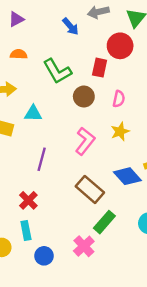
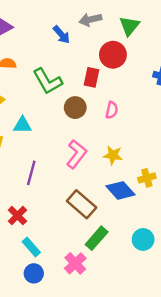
yellow star: (120, 132) -> (113, 155), moved, turned 30
cyan rectangle: (26, 230) -> (31, 247), moved, turned -30

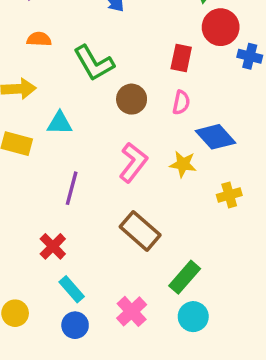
red circle: (113, 55) -> (221, 27), moved
red rectangle: (92, 77) -> (181, 58), moved
blue diamond: (120, 190) -> (215, 137), moved
green rectangle: (97, 238) -> (185, 277), moved
cyan circle: (143, 239) -> (193, 317), moved

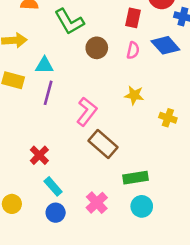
blue diamond: (215, 137) -> (165, 45), moved
pink L-shape: (133, 162) -> (87, 112), moved
purple line: (72, 188) -> (48, 93), moved
yellow cross: (229, 195) -> (168, 118), turned 35
green rectangle: (185, 277) -> (135, 178), turned 40

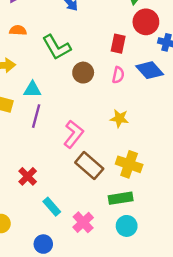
yellow cross: (168, 118) -> (129, 164), moved, size x1.5
cyan rectangle: (53, 186) -> (52, 207), moved
blue circle: (56, 213) -> (43, 244), moved

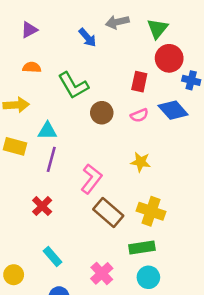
pink semicircle: (118, 75) -> (139, 115), turned 56
red cross: (28, 176) -> (42, 206), moved
cyan rectangle: (52, 207) -> (53, 257), moved

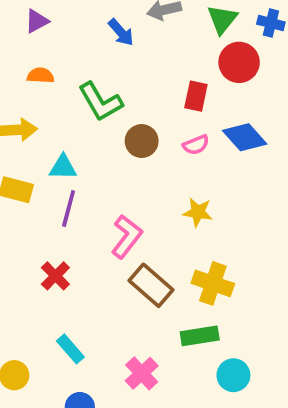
blue cross: (191, 80) -> (271, 23), moved
cyan circle: (148, 277) -> (233, 375), moved

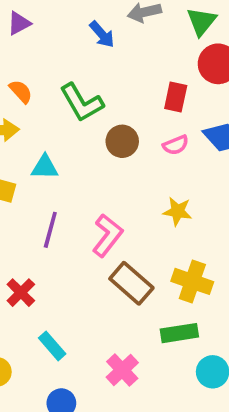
orange semicircle: (40, 75) -> (21, 91), moved, turned 45
purple line: (69, 208) -> (50, 230), moved
red cross: (55, 276) -> (21, 293), moved

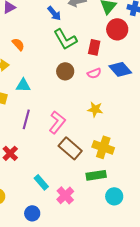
orange semicircle: (21, 91) -> (18, 44), moved
green L-shape: (82, 103) -> (65, 39), moved
cyan rectangle: (52, 346) -> (41, 182), moved

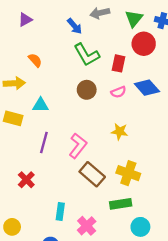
cyan rectangle: (41, 182) -> (60, 212), turned 49

